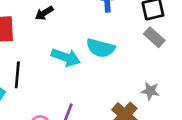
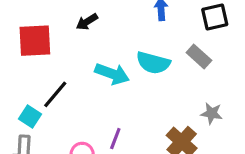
gray rectangle: (154, 37) -> (199, 56), moved
black line: (17, 75) -> (55, 94), turned 35

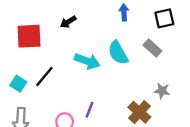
cyan semicircle: (153, 63) -> (118, 53), turned 45
cyan square: (30, 116) -> (18, 84), moved

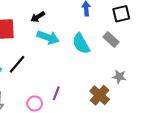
cyan arrow: (87, 61) -> (48, 37), moved

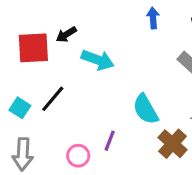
black arrow: (38, 17) -> (66, 34), moved
cyan semicircle: (81, 44) -> (146, 109), moved

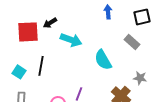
black line: (53, 99) -> (41, 66), turned -30
cyan semicircle: (146, 109) -> (103, 60), moved

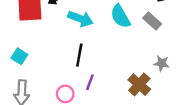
cyan semicircle: (103, 60) -> (120, 16), moved
black line: (41, 66) -> (79, 55), moved

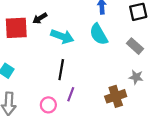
gray rectangle: (152, 21) -> (135, 46), moved
brown cross: (139, 85) -> (116, 96), turned 30

